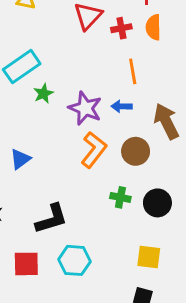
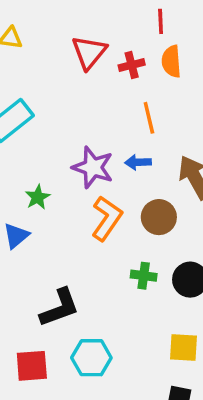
green star: (43, 94) -> (38, 197), moved

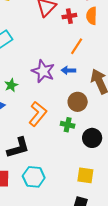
orange line: (149, 118) -> (77, 46), turned 42
orange L-shape: (107, 218) -> (38, 114), moved
green cross: (144, 276) -> (68, 125), moved

